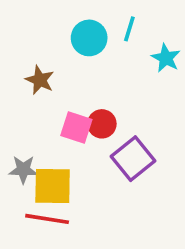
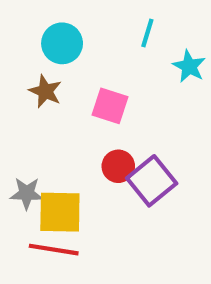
cyan circle: (89, 38) -> (62, 43), moved
red circle: (102, 124) -> (118, 166), moved
pink square: (76, 128) -> (110, 106), moved

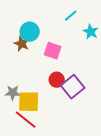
cyan line: (147, 33) -> (71, 16), turned 32
cyan circle: (62, 43) -> (30, 32), moved
red line: (54, 250) -> (26, 120), turned 30

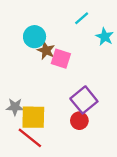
brown star: (22, 44) -> (46, 50), moved
red circle: (57, 80) -> (79, 121), moved

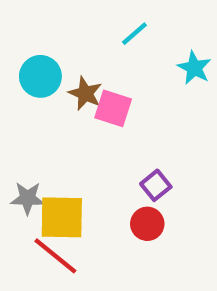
cyan line: (82, 18) -> (134, 34), moved
cyan circle: (35, 37) -> (40, 76), moved
purple square: (84, 100) -> (156, 185), size x0.6

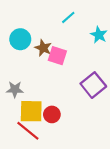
purple square: (156, 185) -> (93, 85), moved, size x1.6
gray star: (28, 198) -> (15, 89), moved
red circle: (147, 224) -> (52, 114), moved

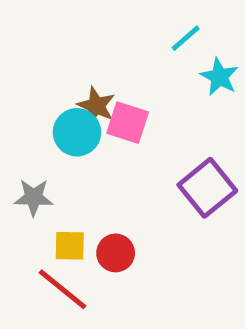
cyan line: (68, 17) -> (186, 38), moved
cyan circle: (20, 39) -> (77, 132), moved
yellow square: (31, 111) -> (70, 246), size x0.6

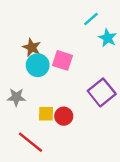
brown star: (96, 106) -> (32, 47), moved
yellow square: (70, 246) -> (46, 114), moved
red circle: (116, 253) -> (64, 116), moved

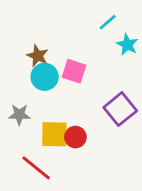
yellow square: (46, 114) -> (54, 134), size x1.5

